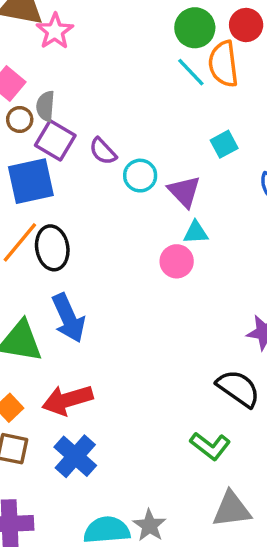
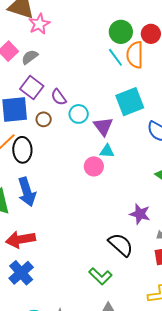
gray semicircle: (45, 106) -> (30, 57), moved, turned 42
brown circle: (20, 119) -> (44, 119), moved
cyan square: (224, 144) -> (130, 102), size x1.8

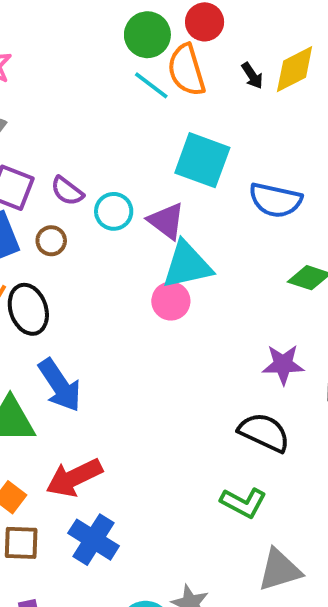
cyan square: (130, 102) -> (202, 160), turned -32
cyan triangle: (107, 151) -> (187, 265), size x1.8

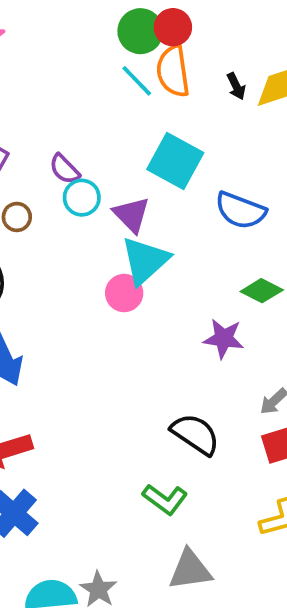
red circle: (205, 22) -> (173, 27), moved
purple semicircle: (67, 191) -> (64, 169), moved
cyan triangle: (187, 265) -> (145, 260), turned -38
purple star: (283, 364) -> (224, 339), moved

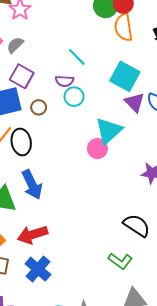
cyan line: (137, 81) -> (77, 57), moved
purple semicircle: (64, 169) -> (64, 81), turned -42
purple triangle: (132, 215) -> (135, 102), moved

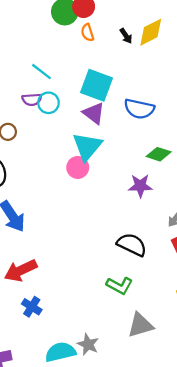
orange semicircle: (123, 27) -> (87, 32), size x0.6
cyan circle: (74, 97) -> (48, 103), moved
purple triangle: (135, 102) -> (94, 113), moved
blue cross: (38, 269) -> (32, 307), size x0.7

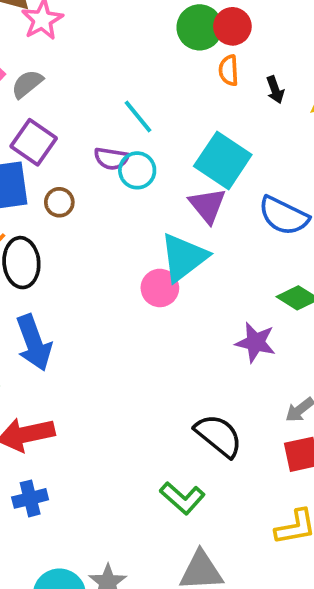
black arrow: (126, 36) -> (275, 90), moved
blue cross: (32, 307) -> (30, 498), turned 30

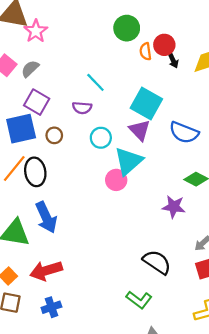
red circle: (232, 26) -> (164, 45), moved
cyan circle: (137, 170) -> (101, 138), moved

